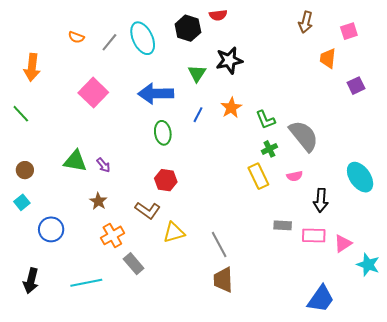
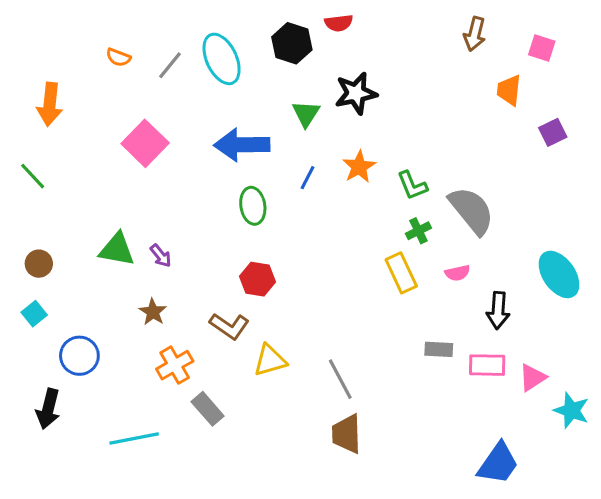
pink square: (349, 31) -> (542, 48), turned 36
black arrow: (31, 281) -> (48, 409), moved

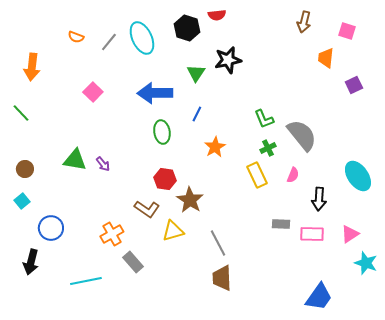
pink square: (145, 143) -> (93, 92), size x0.7
orange star: (359, 167) -> (215, 147), moved
pink semicircle: (457, 273) -> (293, 175), turned -56
brown star: (153, 312) -> (190, 200), moved, size x1.5
pink triangle: (532, 378) -> (350, 234), moved

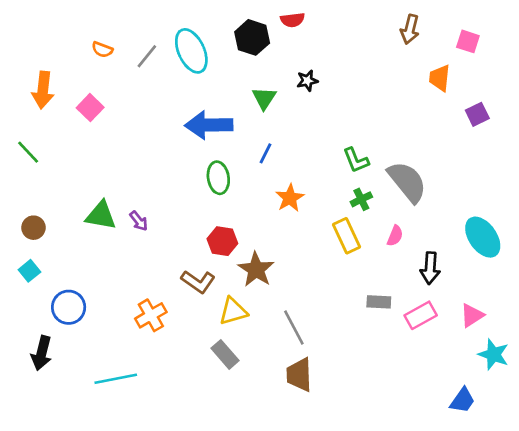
black star: (228, 60) -> (307, 81), size x0.6
pink square: (93, 92) -> (90, 108), moved
pink rectangle: (312, 234) -> (421, 315), turned -30
gray rectangle: (133, 262) -> (225, 354), moved
blue trapezoid: (319, 297) -> (462, 400), moved, size x0.7

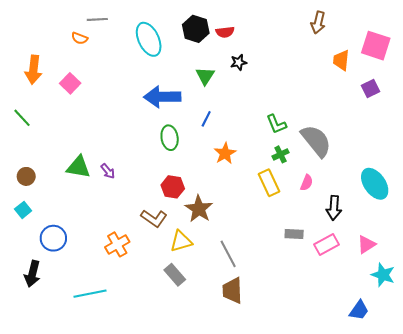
red semicircle: (293, 20) -> (225, 32), moved
pink square: (468, 41) -> (376, 46), moved, size x1.6
gray line: (147, 56) -> (97, 19), moved, turned 48

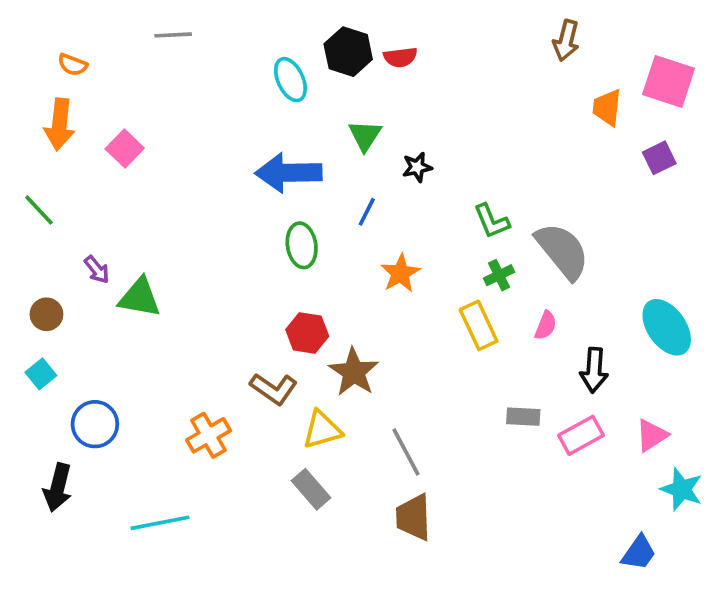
orange semicircle: (80, 38) -> (73, 65), moved
cyan ellipse: (149, 39) -> (290, 80), moved, size x0.7
black star: (239, 62) -> (417, 167), moved
purple arrow: (108, 171) -> (97, 270), moved

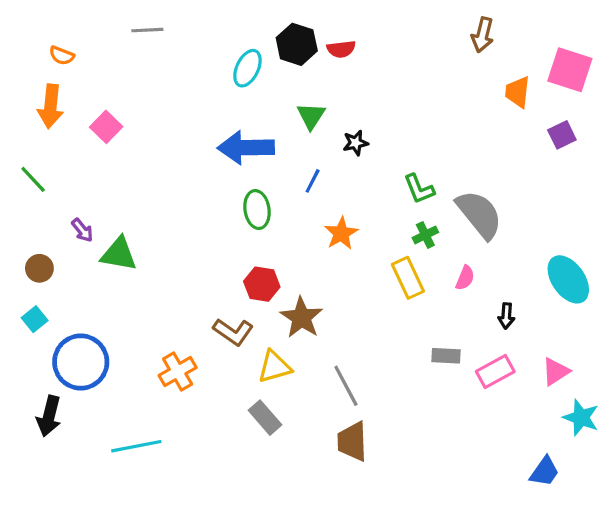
cyan ellipse: (290, 80) -> (247, 68), turned 51
black arrow: (594, 370) -> (506, 316), size x0.7
blue circle: (95, 424) -> (81, 362), size x1.4

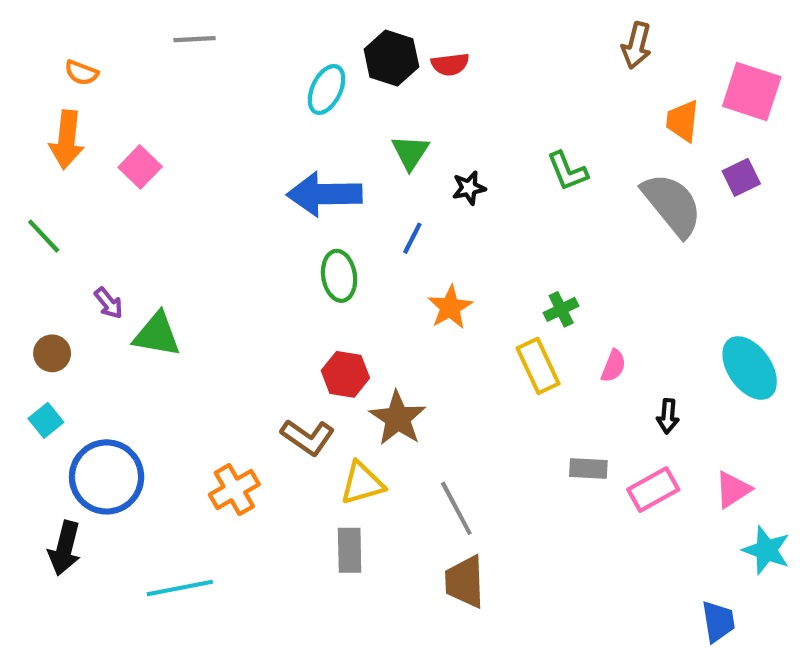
green L-shape: (419, 189) -> (567, 171), moved
gray semicircle: (479, 214) -> (672, 205), moved
gray rectangle: (265, 418) -> (350, 550), turned 40
blue trapezoid: (544, 472) -> (718, 621), turned -44

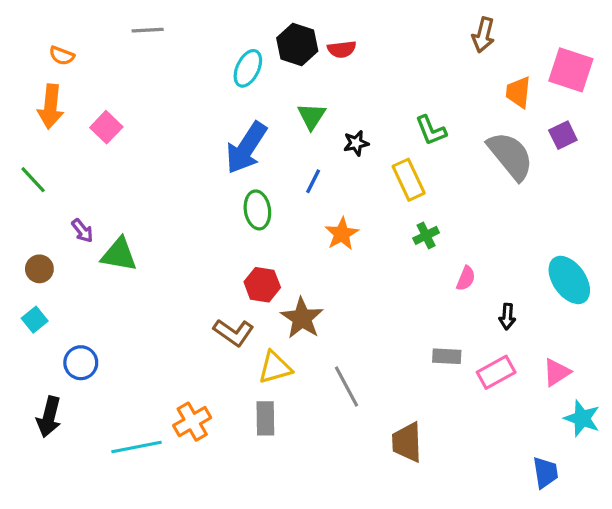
blue arrow: (324, 194) -> (246, 148), turned -56
yellow rectangle: (538, 366) -> (409, 180), moved
blue circle: (107, 477) -> (81, 363), size x0.6
orange cross: (234, 490) -> (192, 422), moved
brown trapezoid: (465, 582) -> (407, 442), moved

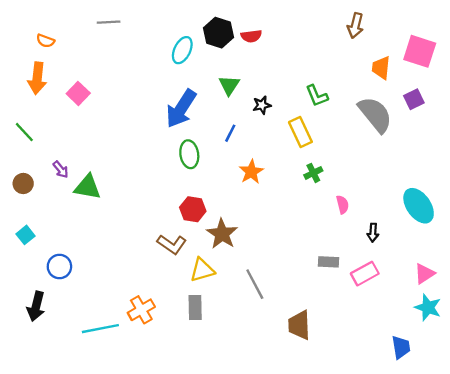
brown circle: (39, 269) -> (23, 183), moved
pink semicircle: (466, 278) -> (343, 205), turned -36
pink triangle: (557, 372) -> (424, 274), moved

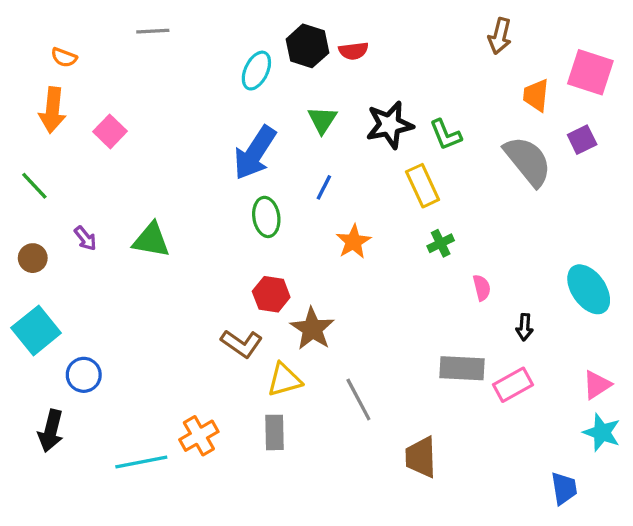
black star: (262, 105) -> (390, 125), moved, size x1.8
green triangle: (88, 187) -> (151, 240), moved
cyan square: (26, 235) -> (36, 330), size x1.8
gray rectangle: (328, 262) -> (462, 368), size x1.5

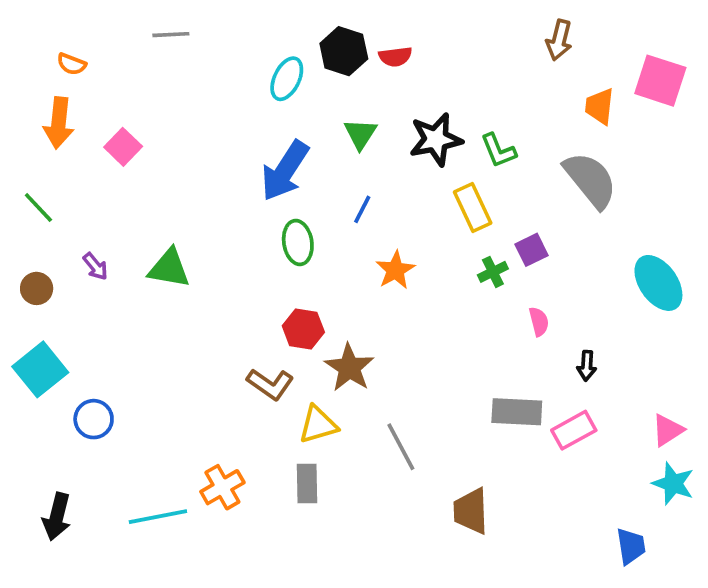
purple square: (582, 140) -> (531, 250), moved
cyan ellipse: (589, 289) -> (658, 283), moved
black arrow: (51, 431) -> (57, 517), moved

